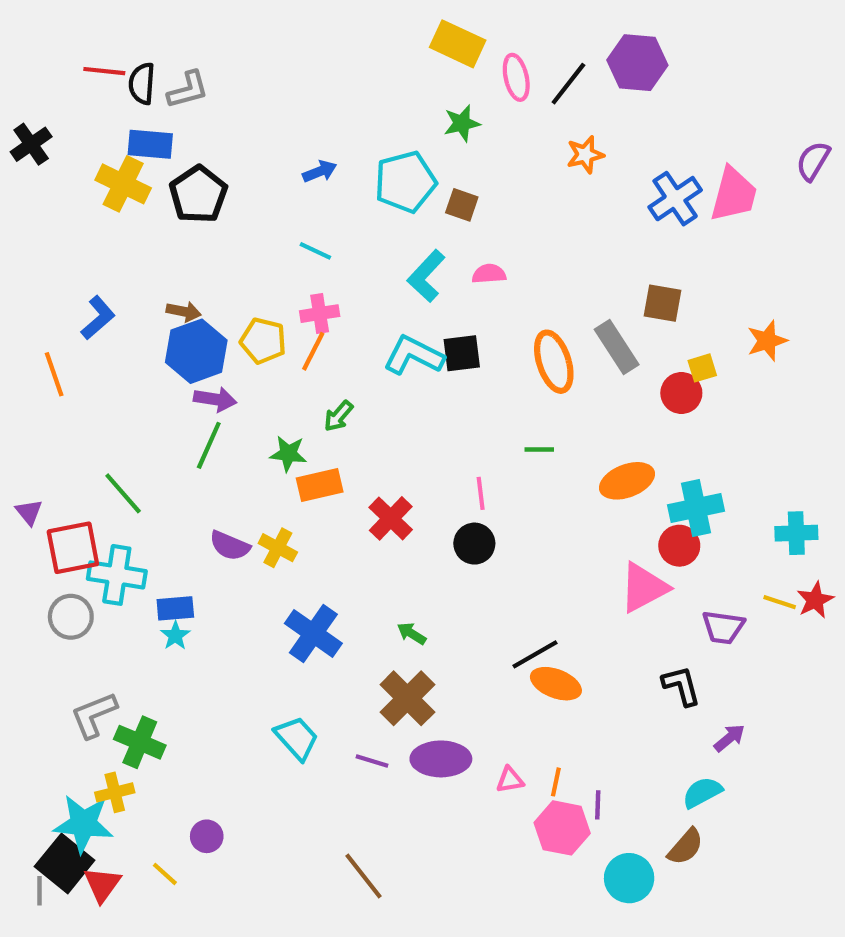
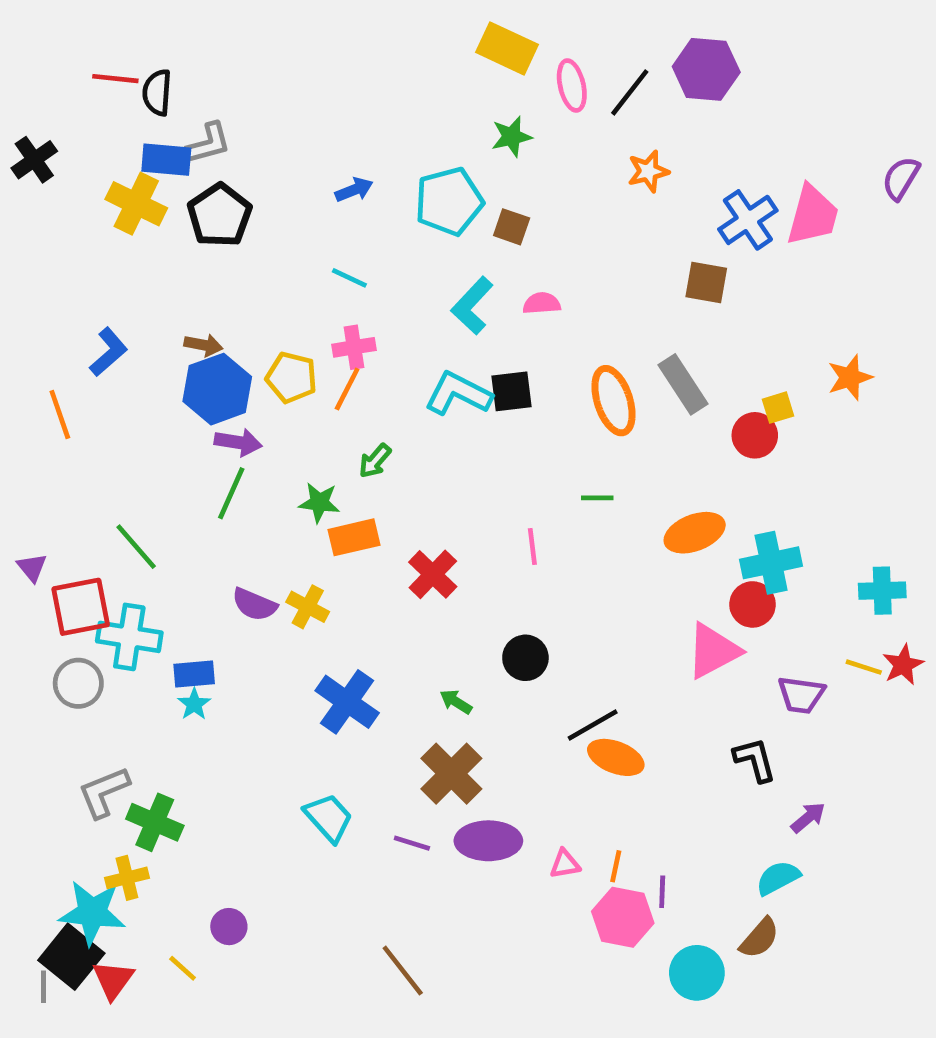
gray L-shape: (188, 90) -> (208, 143), moved
brown square: (663, 303) -> (706, 282), moved
black circle: (474, 544) -> (525, 658), moved

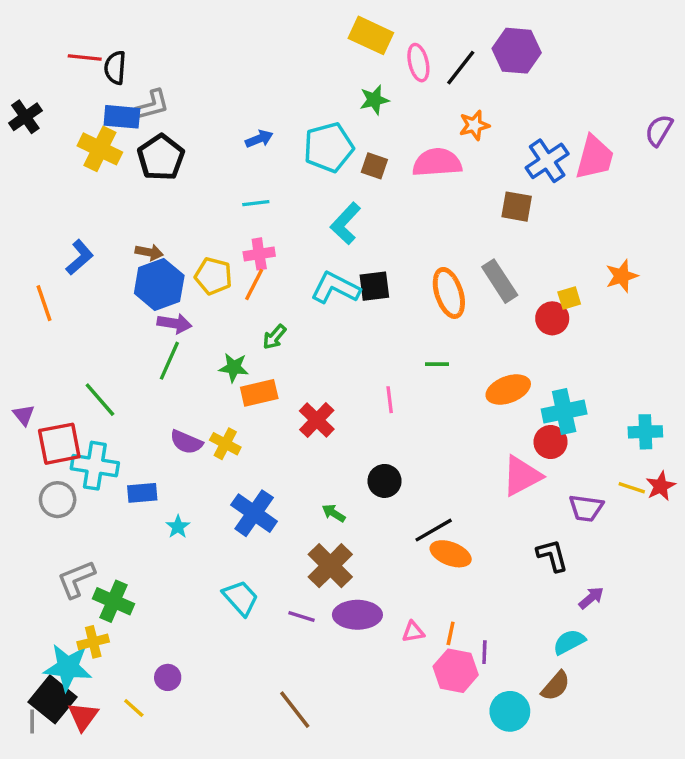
cyan line: (349, 278) -> (256, 203), turned -32
pink semicircle: (542, 303) -> (437, 163), moved, size x1.8
cyan star: (194, 704) -> (178, 527), moved

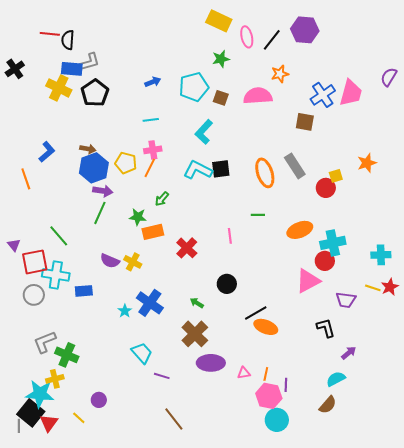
cyan star: (178, 527) -> (125, 311), moved
purple line: (302, 616) -> (162, 376), moved
cyan circle: (510, 711) -> (277, 420), moved

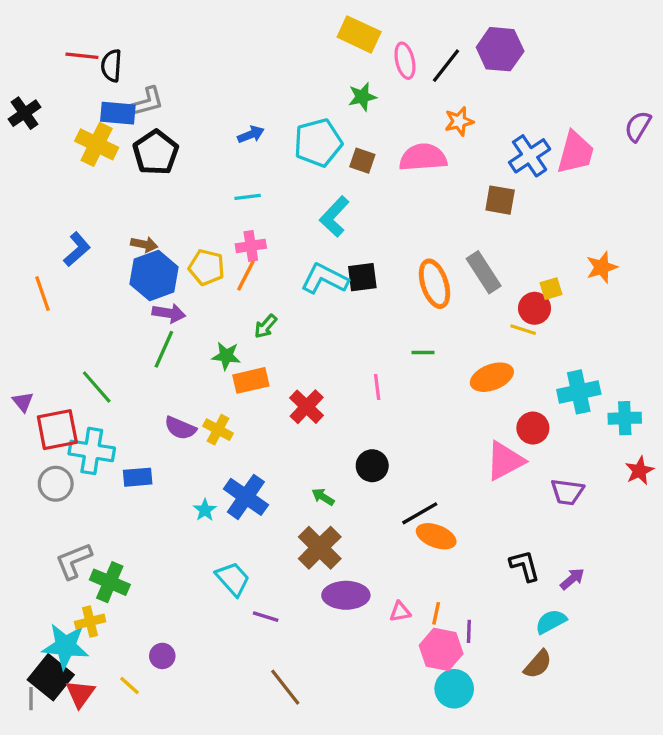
cyan cross: (333, 243) -> (579, 392), moved
yellow line: (373, 288) -> (523, 330), moved
black L-shape: (326, 328) -> (525, 566), moved

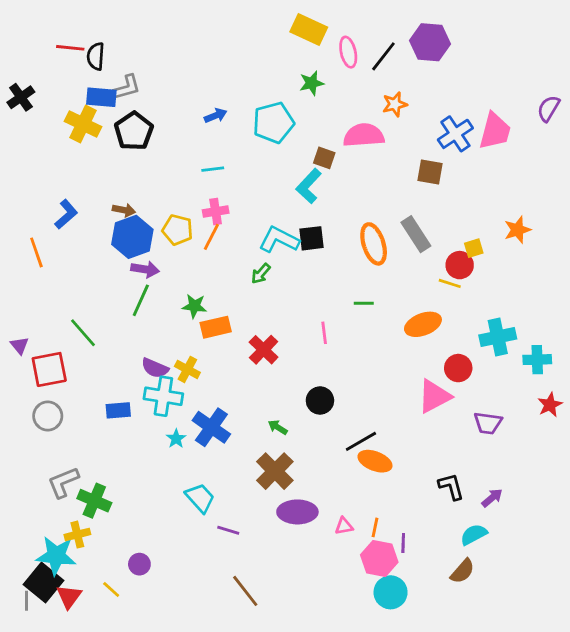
brown square: (362, 161) -> (324, 158), moved
cyan L-shape: (334, 216) -> (309, 186), moved
green arrow: (266, 326) -> (261, 274), moved
cyan cross: (92, 451) -> (163, 396), moved

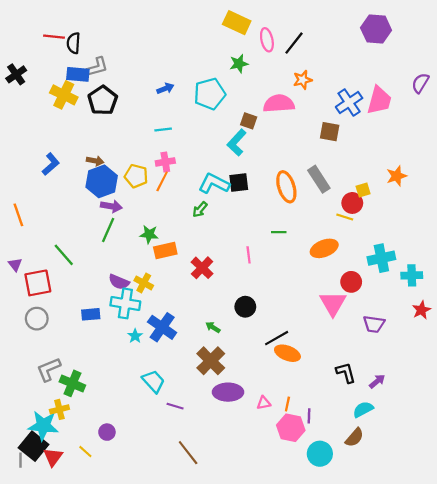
purple hexagon: (430, 42) -> (376, 29), moved
orange line: (36, 252) -> (18, 215), moved
pink triangle: (434, 396) -> (333, 303), turned -32
cyan circle: (391, 592) -> (320, 454), moved

